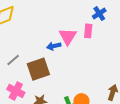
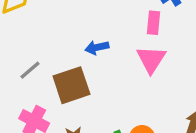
pink triangle: (68, 36) -> (151, 59), moved

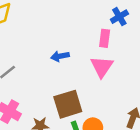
brown square: (71, 85) -> (68, 104), moved

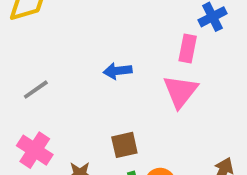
brown square: (68, 104) -> (124, 145), size x0.6

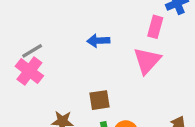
pink cross: (35, 150) -> (29, 71), moved

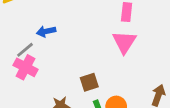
blue arrow: (98, 41) -> (46, 31), moved

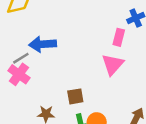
blue arrow: (46, 31) -> (43, 44), size x1.5

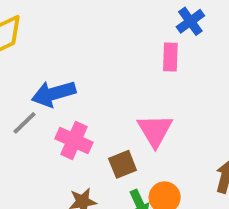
pink triangle: (113, 64) -> (155, 130), moved
pink cross: (19, 74) -> (74, 141), moved

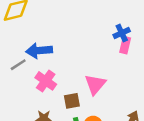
blue cross: (190, 21) -> (122, 33), moved
pink rectangle: (170, 57) -> (125, 45), moved

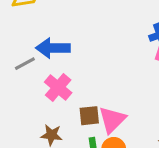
pink triangle: (95, 84) -> (112, 120), moved

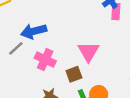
pink triangle: (112, 120) -> (88, 52), moved

